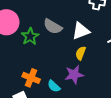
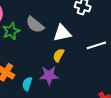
cyan semicircle: (54, 86) -> (27, 84), turned 56

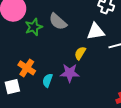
white triangle: (62, 33) -> (96, 31), moved

